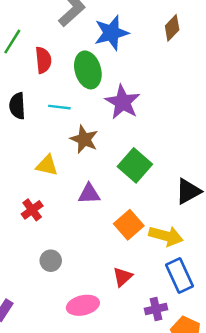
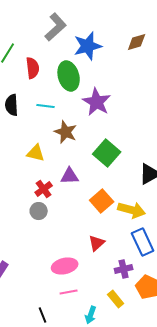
brown diamond: (172, 28) -> (137, 42), turned 30
red cross: (32, 210) -> (44, 189), moved
gray circle: (51, 261) -> (39, 211), moved

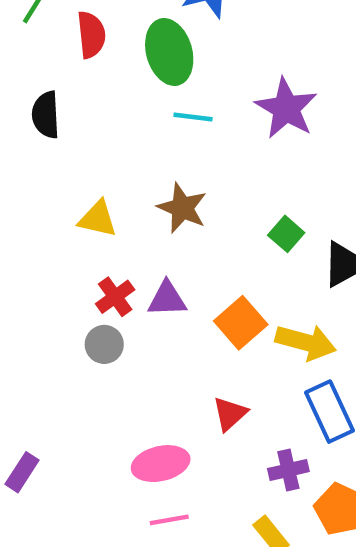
purple star: (97, 102) -> (286, 108), moved
cyan line: (46, 106) -> (193, 117), moved
brown star: (66, 132) -> (182, 208), moved
green square: (107, 153) -> (286, 234), moved, size x0.6
purple triangle: (70, 176) -> (167, 299), moved

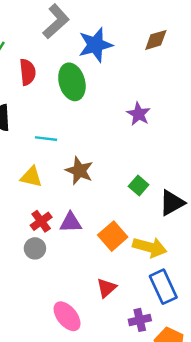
purple star: (286, 108) -> (139, 114), size x0.7
cyan line: (193, 117) -> (46, 139), moved
pink ellipse: (161, 464) -> (67, 316), turned 64

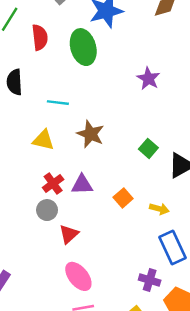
orange square: (113, 236) -> (123, 198), size x0.7
yellow arrow: (150, 247) -> (159, 209), size x0.6
red triangle: (106, 288) -> (69, 234), moved
purple cross: (140, 320) -> (150, 280), turned 30

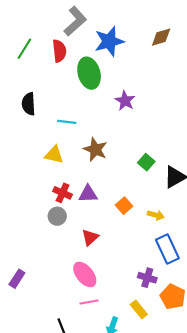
red semicircle: (40, 37) -> (59, 51), moved
purple star: (148, 78) -> (125, 101), moved
red cross: (53, 183) -> (63, 193), turned -30
red triangle: (69, 234) -> (90, 237), moved

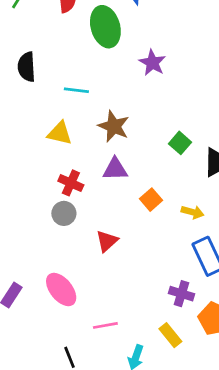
purple triangle: (88, 194) -> (115, 169), moved
pink ellipse: (85, 274) -> (61, 289), moved

